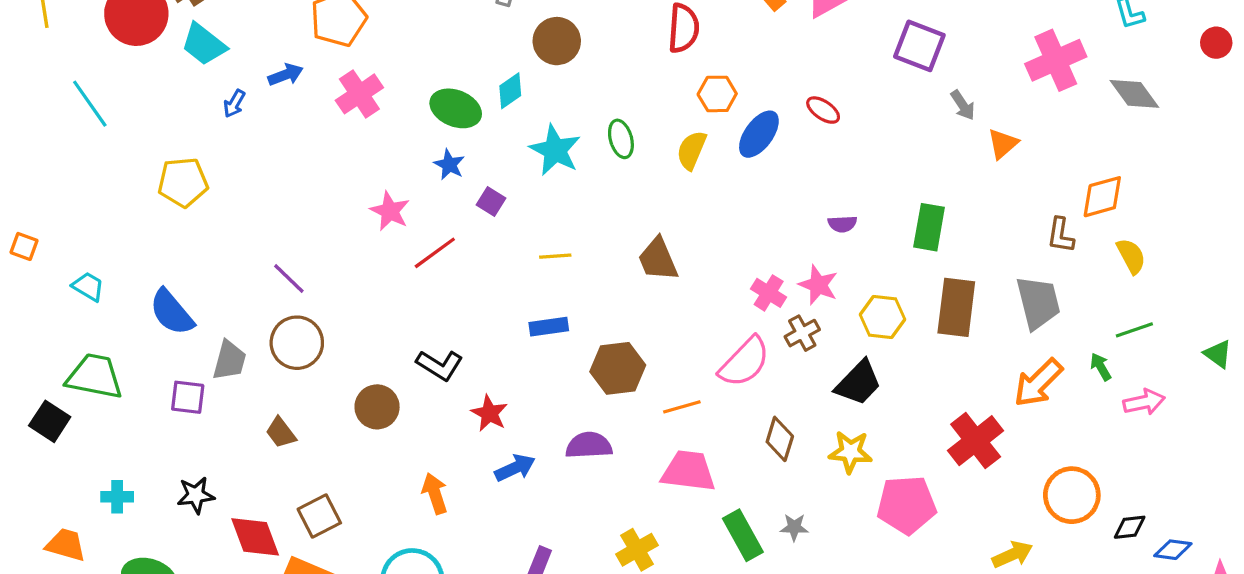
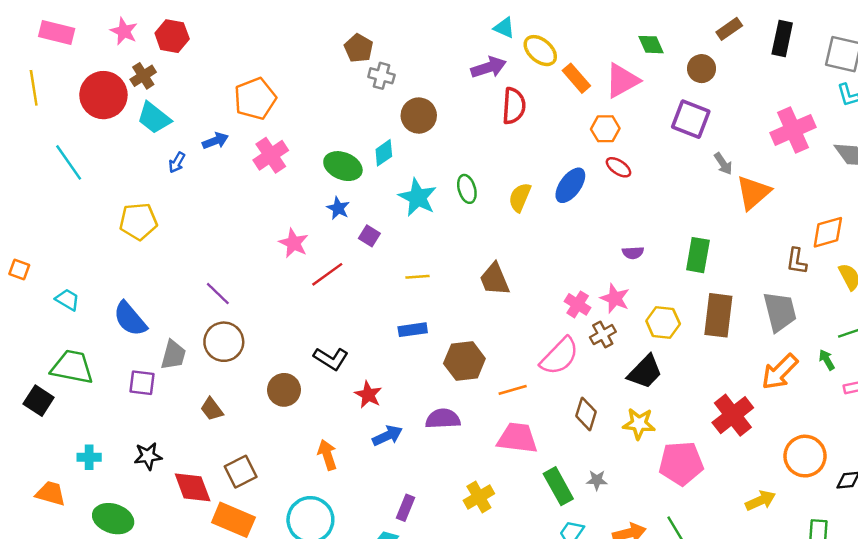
orange hexagon: (717, 94) -> (605, 129), moved
orange triangle: (1003, 144) -> (753, 193), size x1.5

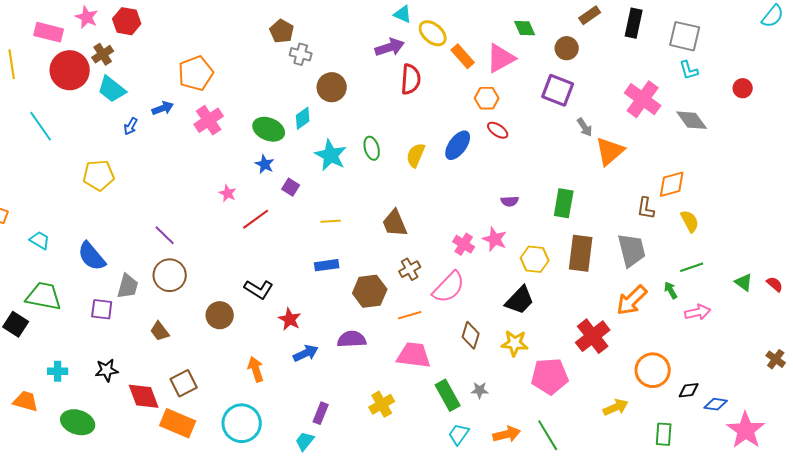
pink rectangle: (57, 32) -> (49, 32), moved
pink cross: (793, 130) -> (643, 99), turned -30
pink star: (294, 243) -> (228, 193), size x0.7
brown cross: (603, 335) -> (410, 269), moved

